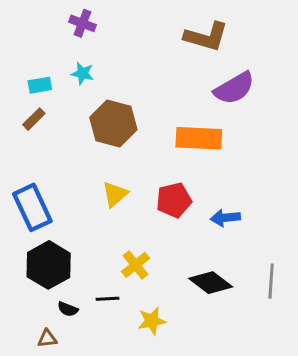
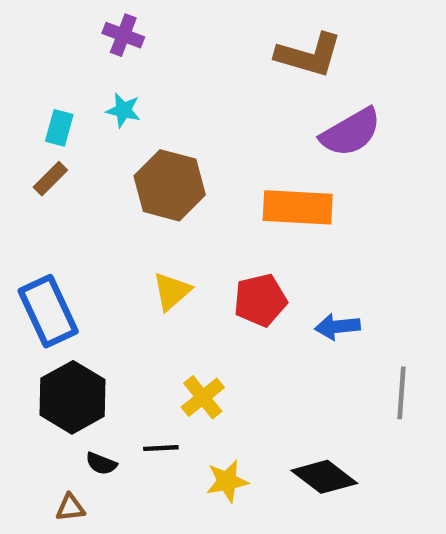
cyan rectangle: (40, 85) -> (59, 128), turned -65
gray line: (271, 281) -> (402, 393), moved
black diamond: (211, 283) -> (324, 477), moved

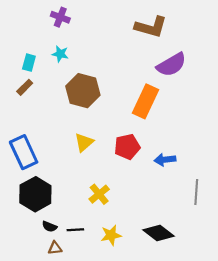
orange rectangle: (298, 207) -> (146, 101), turned -68
black line: (161, 448) -> (75, 230), moved
brown triangle: (70, 508) -> (55, 248), moved

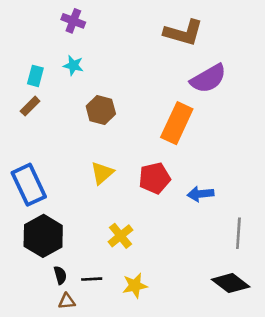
brown hexagon: (83, 91) -> (101, 110), size x0.7
black semicircle: (49, 227) -> (60, 275), turned -128
black diamond: (158, 233) -> (231, 283), moved

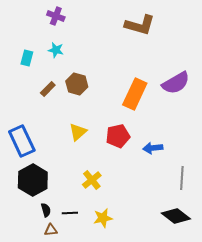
purple semicircle: (208, 79) -> (176, 83), moved
brown rectangle: (30, 106) -> (48, 89), moved

